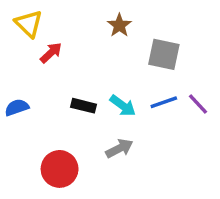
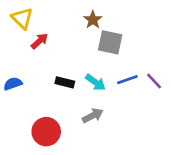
gray square: (164, 54) -> (110, 42), moved

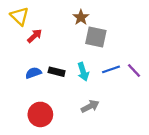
cyan arrow: (95, 82) -> (83, 72), turned 36
blue semicircle: (13, 84) -> (33, 73), moved
gray arrow: (93, 116) -> (90, 106), moved

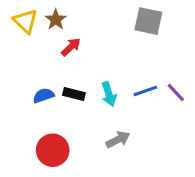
brown star: (81, 17) -> (56, 20), moved
red arrow: (35, 36) -> (71, 47), moved
gray square: (96, 37) -> (148, 21), moved

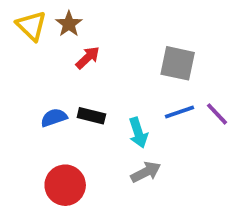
gray square: (148, 21) -> (178, 63), moved
cyan arrow: (109, 94) -> (138, 133), moved

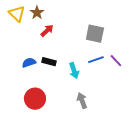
gray arrow: (146, 172) -> (82, 101), moved, turned -84

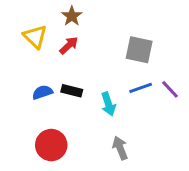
brown star: (37, 13) -> (72, 16), moved
yellow triangle: (17, 14) -> (35, 37), moved

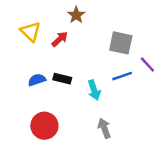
brown star: (72, 16) -> (76, 15), moved
purple line: (170, 89) -> (147, 65), moved

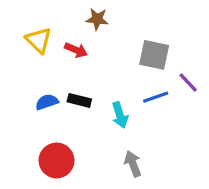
brown star: (76, 15) -> (97, 19), turned -30
red arrow: (60, 39) -> (76, 50), turned 66

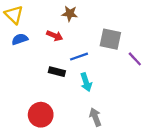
yellow triangle: (39, 40) -> (14, 15), moved
blue line: (156, 97) -> (79, 57), moved
blue semicircle: (47, 102) -> (20, 39), moved

